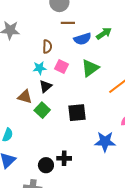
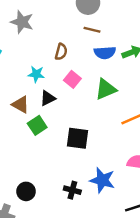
cyan star: (40, 68) -> (36, 74), moved
black cross: (64, 158) -> (72, 190), moved

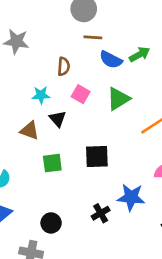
blue semicircle: (105, 53) -> (111, 60), turned 40
black triangle: (48, 98) -> (58, 119), turned -35
green square: (37, 125) -> (52, 163), moved, turned 36
black cross: (72, 190) -> (101, 213), turned -35

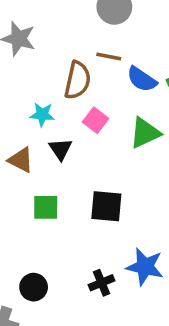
brown line: (93, 37) -> (109, 57), moved
brown semicircle: (64, 66) -> (78, 80), size x1.5

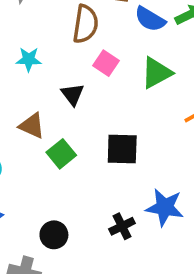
cyan star: (42, 114) -> (29, 59), moved
brown triangle: (21, 160) -> (32, 126), moved
green square: (46, 207) -> (61, 154), turned -36

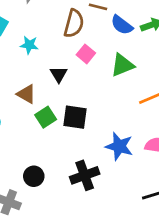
black square: (122, 149) -> (75, 117), moved
blue star: (165, 207) -> (119, 146), moved
black cross: (122, 226) -> (85, 175), size x1.5

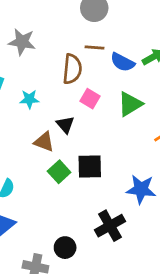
brown triangle: (26, 94) -> (44, 142), moved
black circle: (34, 176) -> (65, 248), moved

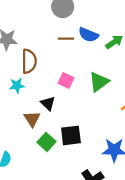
blue semicircle: (123, 62) -> (88, 35), moved
brown semicircle: (72, 69) -> (29, 61), moved
brown triangle: (44, 142) -> (32, 119), turned 42

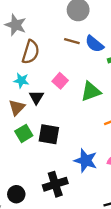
cyan star: (17, 85) -> (21, 81), moved

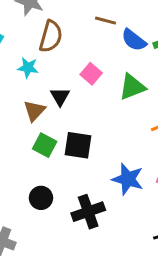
blue semicircle: (94, 44) -> (134, 40), moved
cyan star: (21, 81) -> (28, 68), moved
green square: (24, 133) -> (45, 145), turned -30
black circle: (16, 194) -> (41, 198), moved

